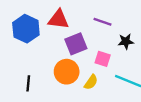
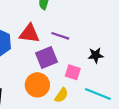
purple line: (103, 22) -> (60, 36), moved

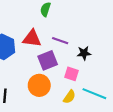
black star: (96, 55) -> (84, 53), moved
yellow semicircle: (61, 95) -> (69, 97), moved

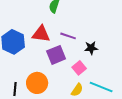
pink square: (71, 74) -> (79, 68), turned 32
orange circle: (39, 85) -> (37, 83), moved

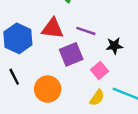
black line: (15, 89) -> (14, 77), moved, turned -32

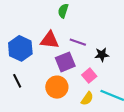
orange circle: (48, 89) -> (57, 87), moved

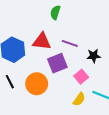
orange circle: (57, 87) -> (37, 84), moved

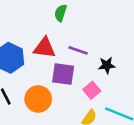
purple square: (57, 63) -> (63, 74), turned 30

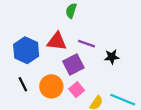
purple square: (63, 74) -> (73, 64), turned -35
pink square: (92, 90) -> (77, 90), moved

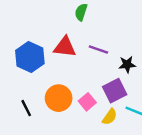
purple square: (73, 64) -> (115, 91), moved
black line: (23, 84) -> (26, 108), moved

